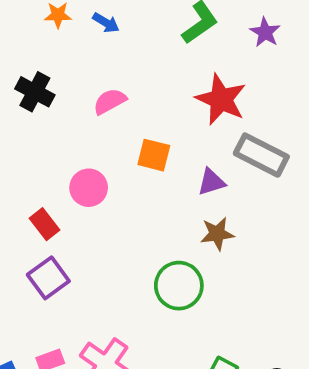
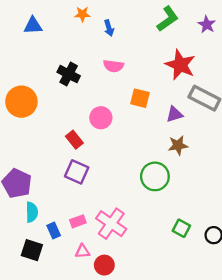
blue arrow: (106, 23) -> (109, 28), moved, turned 42
black cross: (35, 92) -> (69, 74), moved
pink semicircle: (110, 101) -> (114, 66), turned -144
purple square: (48, 278) -> (77, 172), turned -30

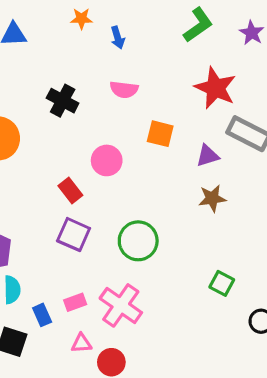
green circle: (155, 176) -> (138, 241), moved
green square: (181, 228) -> (222, 283), moved

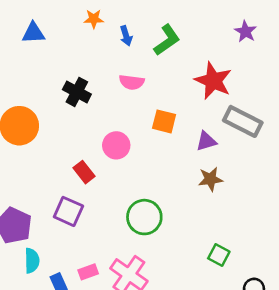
green L-shape: (198, 25) -> (167, 40), moved
purple square: (74, 235) -> (68, 211), moved

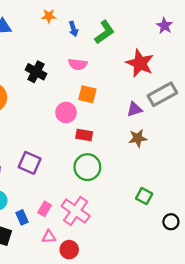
orange square: (164, 121) -> (87, 94), moved
gray rectangle: (243, 121) -> (162, 94), turned -56
red rectangle: (84, 172) -> (84, 135), moved, turned -42
pink rectangle: (88, 272) -> (45, 209), turned -40

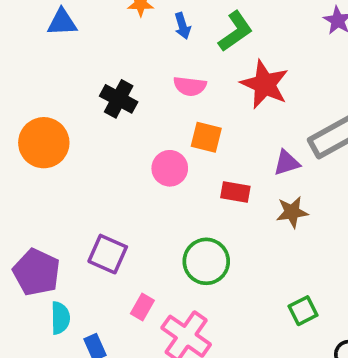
red star: (140, 63) -> (265, 84), moved
red rectangle: (84, 135) -> (235, 192), moved
green square: (144, 196) -> (303, 311), turned 35
pink rectangle: (45, 209) -> (142, 307), moved

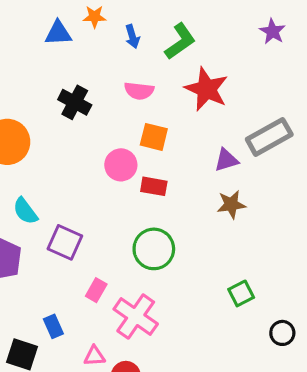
blue triangle: (62, 22) -> (58, 33), moved
red rectangle: (235, 192) -> (154, 186), moved
cyan semicircle: (60, 318) -> (25, 211), moved, turned 144

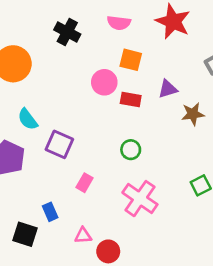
purple triangle: (226, 160) -> (168, 89), moved
green circle: (154, 249) -> (131, 150), size x0.6
pink cross: (136, 316) -> (140, 199), moved

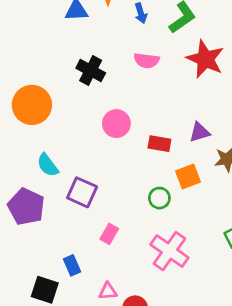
orange square: (131, 60) -> (188, 177), moved, turned -35
pink circle: (104, 82) -> (116, 124), moved

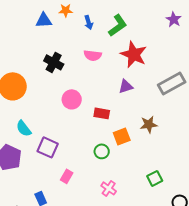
purple triangle: (200, 132) -> (126, 86), moved
pink cross: (169, 251) -> (109, 188), size x0.6

